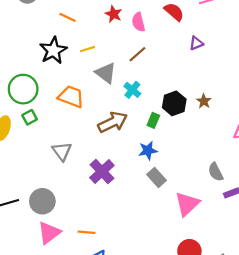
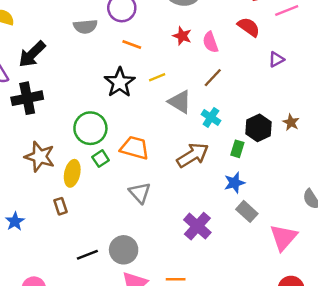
orange trapezoid: (71, 97) -> (135, 148), moved
purple cross: (102, 172) -> (197, 226), moved

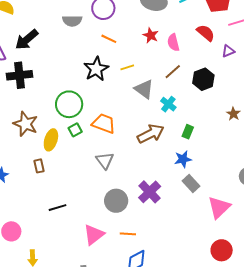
purple triangle: (276, 59) -> (228, 51), moved
black hexagon: (258, 128) -> (203, 79), moved
gray circle: (124, 250) -> (116, 201), moved

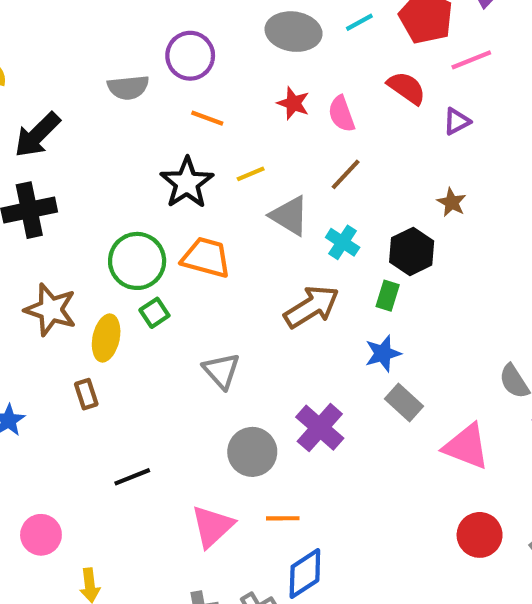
black hexagon: (203, 79) -> (412, 251), moved
brown star: (233, 114) -> (452, 202), moved
orange trapezoid: (104, 123) -> (206, 257), moved
pink triangle: (219, 207) -> (466, 447), turned -50

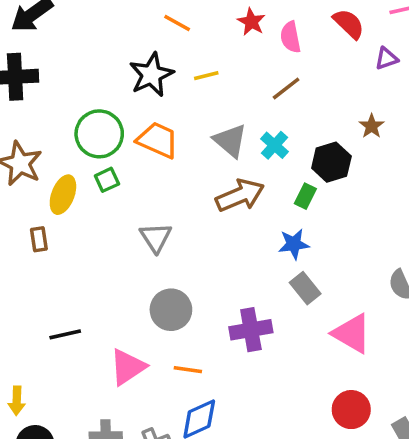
gray triangle: (289, 216) -> (230, 141), moved
purple cross: (320, 428) -> (251, 330), moved, turned 30
black line: (132, 477) -> (65, 334), moved

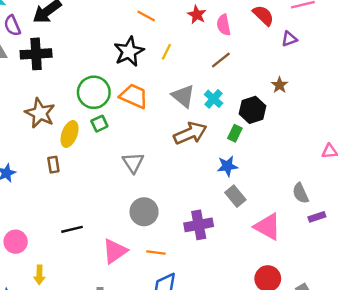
yellow line: (206, 76) -> (166, 52), turned -49

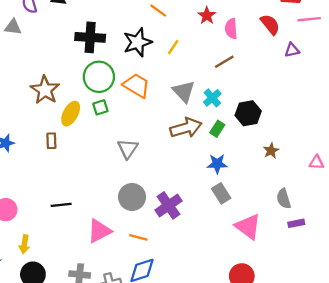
black cross: (36, 54) -> (90, 37), moved
brown star: (280, 85) -> (271, 151), moved
green rectangle: (235, 133) -> (217, 129), moved
purple cross: (199, 225) -> (168, 205), moved, turned -32

